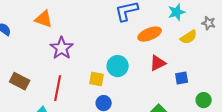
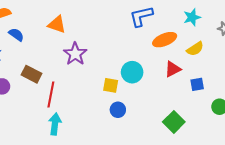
yellow semicircle: (189, 37) -> (195, 49), moved
brown rectangle: (20, 81) -> (31, 74), moved
red line: (58, 88) -> (51, 95), moved

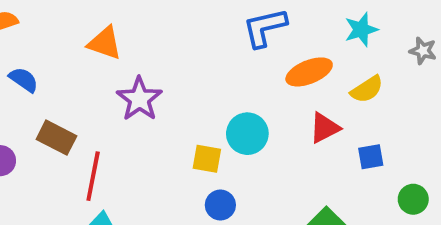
blue semicircle: (16, 35) -> (24, 80), moved

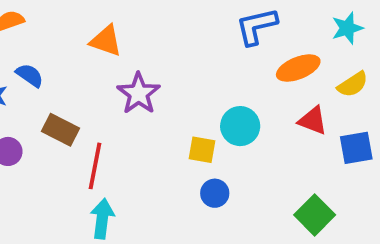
red triangle: (325, 128) -> (313, 121), turned 48
blue square: (371, 157) -> (356, 148), size x1.4

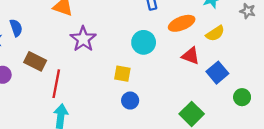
blue semicircle: (30, 75) -> (16, 28), turned 36
cyan circle: (240, 126) -> (144, 42), moved
blue square: (356, 148) -> (217, 73), turned -30

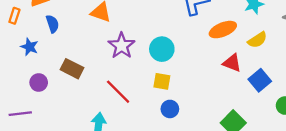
blue semicircle: (16, 28) -> (52, 24), moved
cyan circle: (144, 42) -> (162, 49), moved
red line: (56, 84) -> (118, 92), moved, turned -56

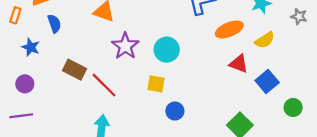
yellow square: (162, 81) -> (156, 84), moved
purple circle: (39, 82) -> (25, 84), moved
red line: (118, 92) -> (104, 85), moved

